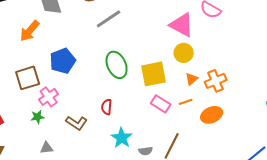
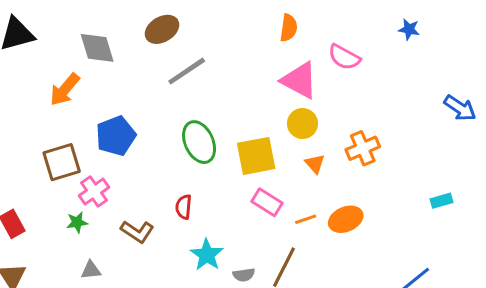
orange triangle: (192, 79) -> (315, 164), turned -32
orange cross: (216, 81) -> (363, 148), moved
orange line: (186, 102) -> (306, 219), moved

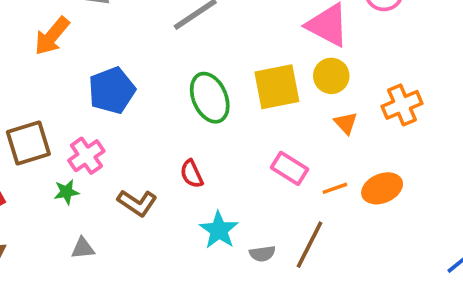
yellow square: (256, 156) -> (277, 87), moved
brown square: (62, 162) -> (28, 143), moved
red semicircle: (184, 207) -> (192, 174), turned -30

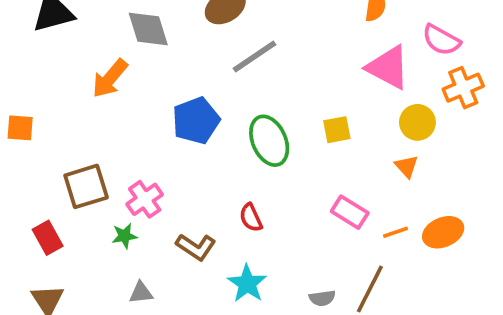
yellow circle: (331, 76) -> (417, 122), moved
yellow square: (277, 87) -> (337, 130), size x0.6
blue pentagon: (112, 90) -> (196, 121), moved
orange cross: (402, 105) -> (463, 88), moved
cyan star: (219, 230) -> (247, 284), moved

